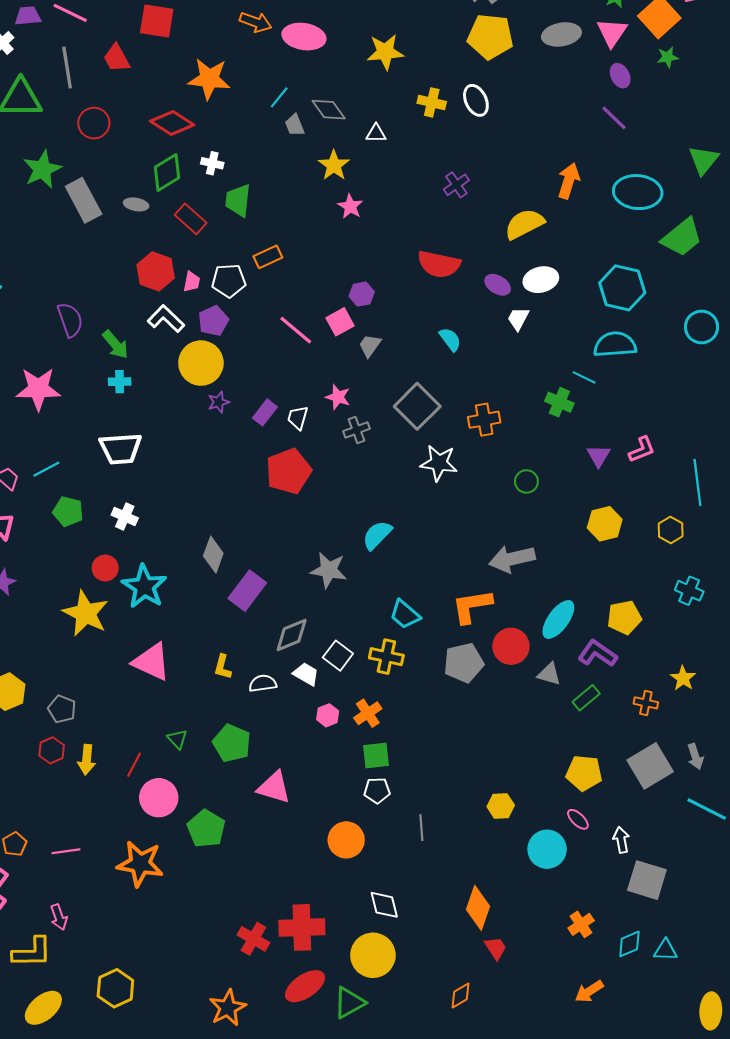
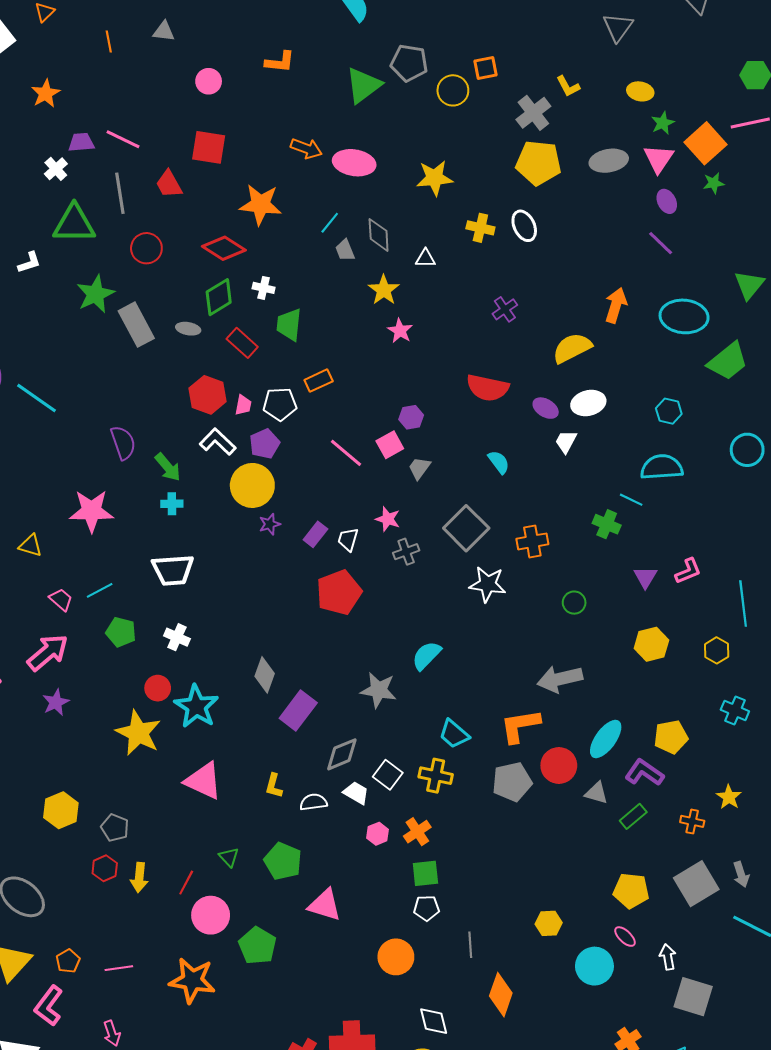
gray diamond: (329, 110) -> (379, 235), turned 32
cyan hexagon: (622, 288) -> (669, 411), size x0.6
orange diamond: (478, 908) -> (501, 995), moved

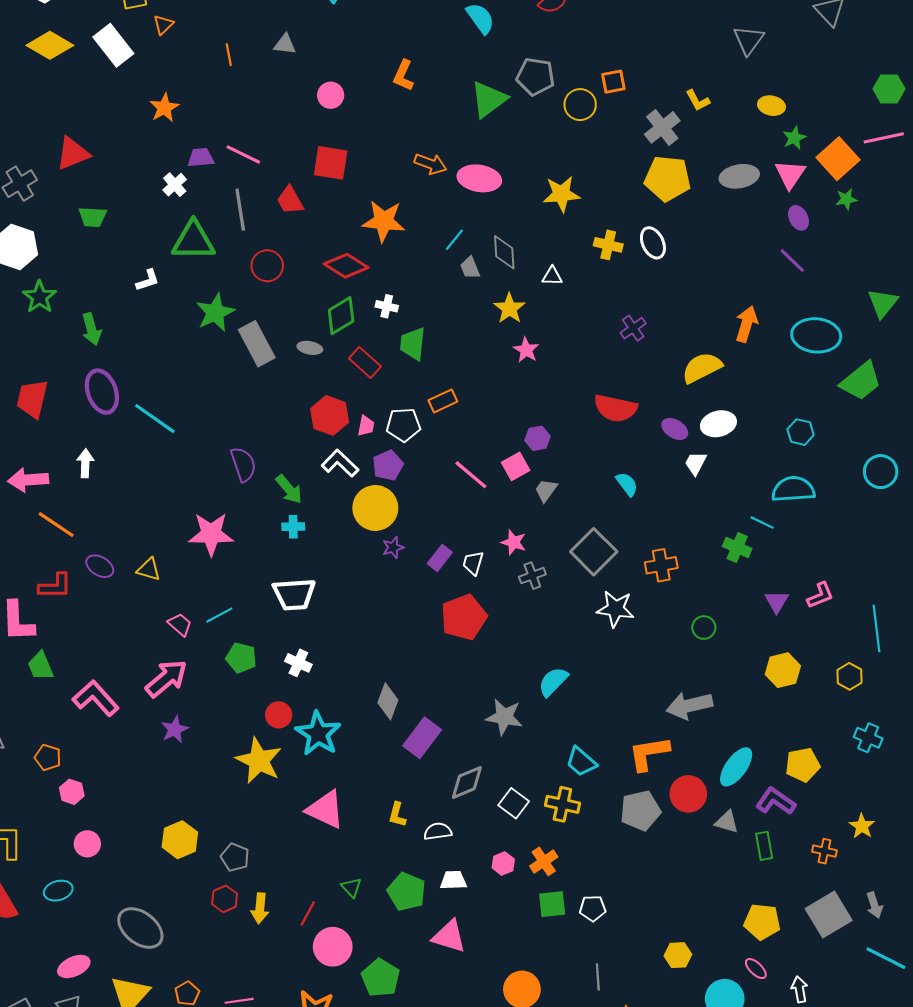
orange L-shape: (280, 62) -> (403, 75), turned 108
white trapezoid: (356, 793) -> (453, 880), moved, turned -32
green rectangle: (633, 816) -> (764, 846), turned -60
white pentagon: (426, 908) -> (593, 908), moved

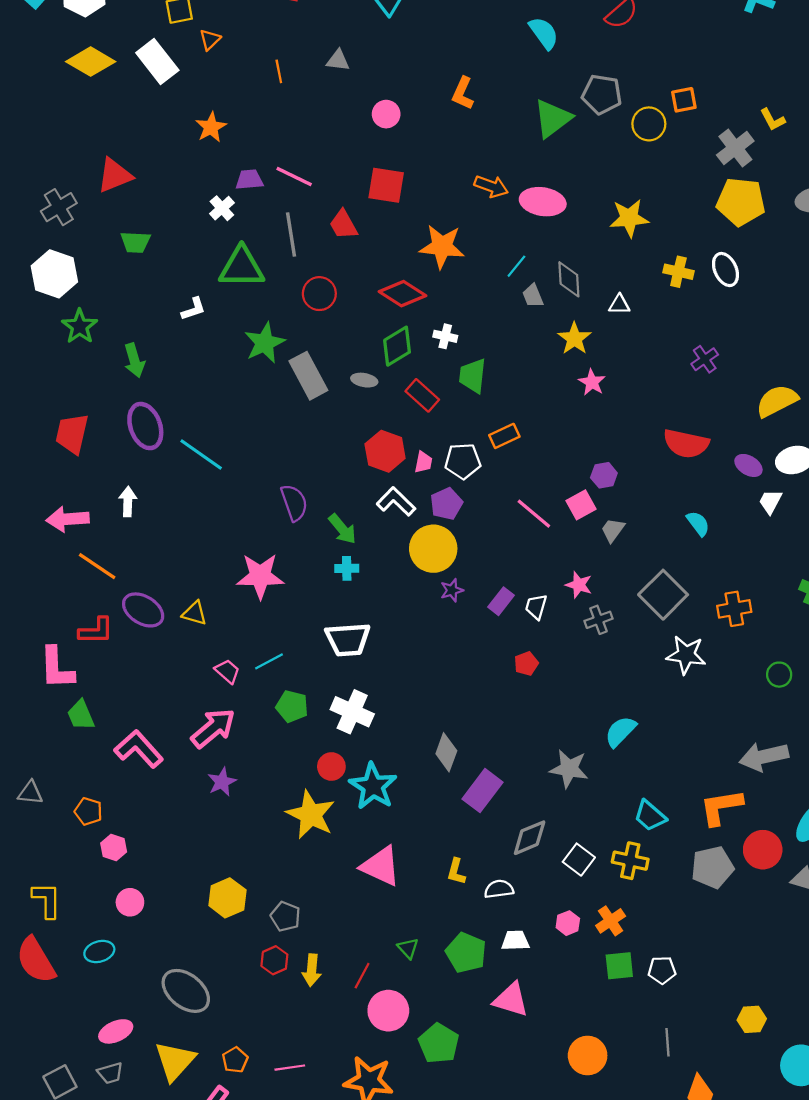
purple ellipse: (100, 566) -> (143, 610), size x1.4
red pentagon: (464, 617) -> (526, 664), size x0.5
white cross: (298, 663) -> (352, 712), size x1.5

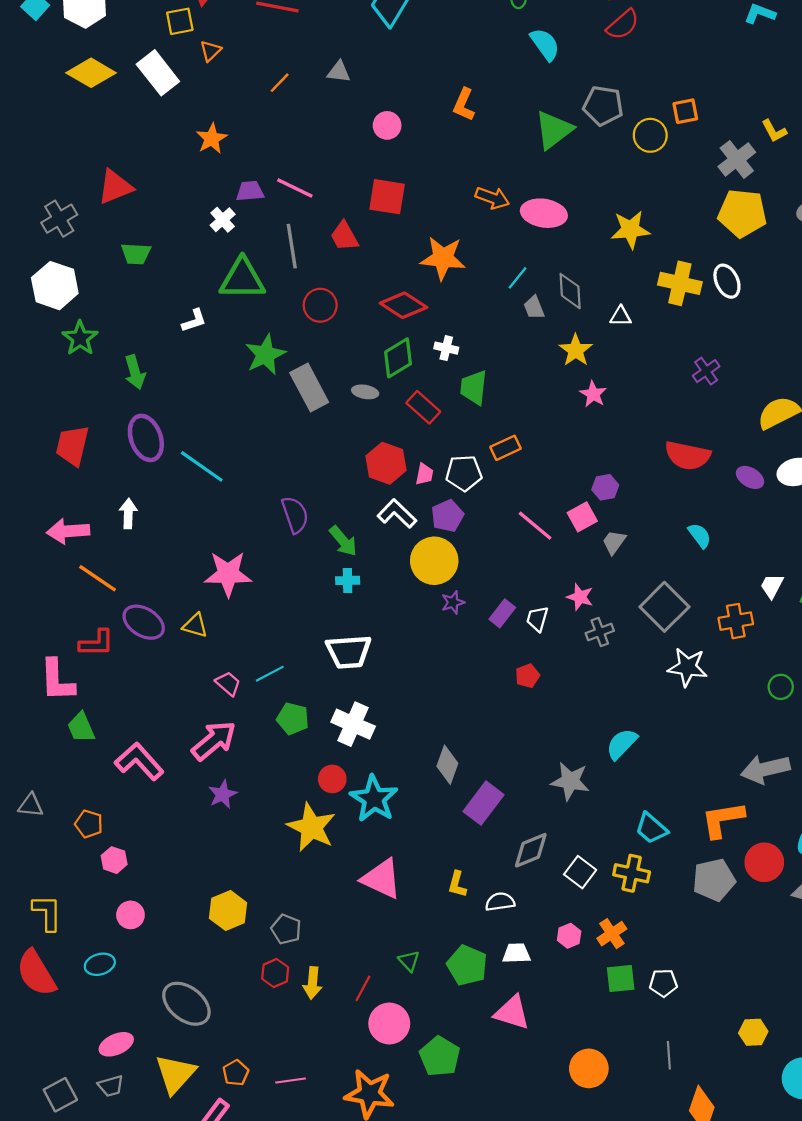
orange line: (279, 71) -> (280, 83), turned 55
yellow cross: (678, 272) -> (680, 283), size x1.4
white trapezoid: (770, 502) -> (772, 586), moved
pink star: (260, 576) -> (228, 574), moved

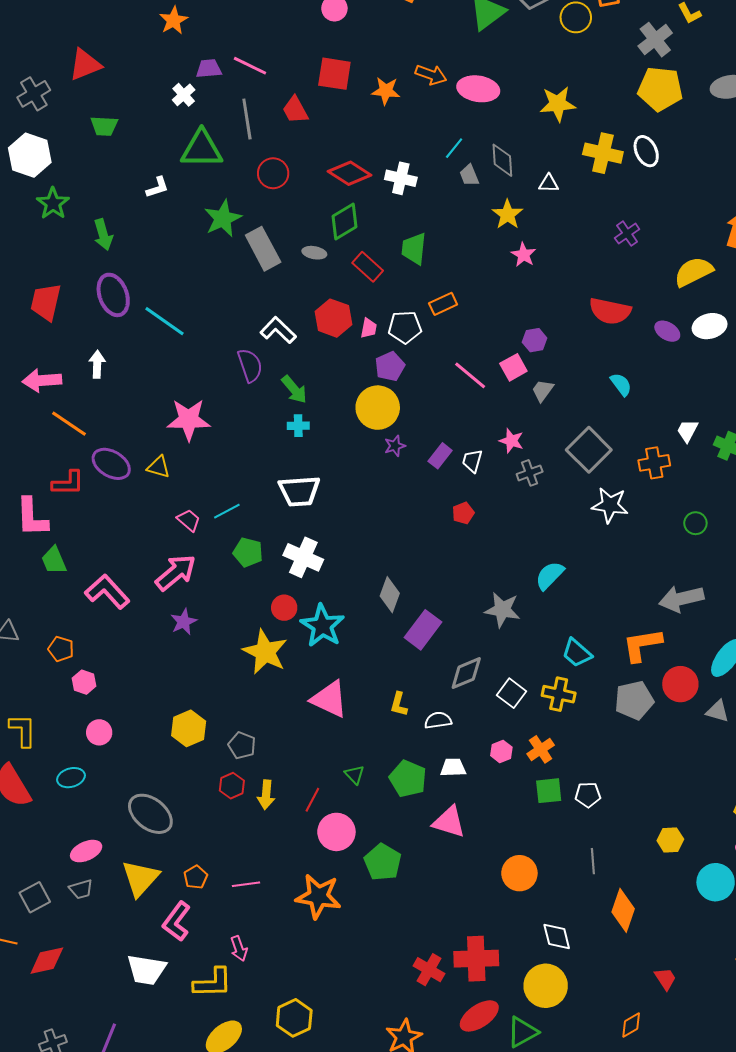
orange star: (443, 258) -> (386, 91), moved, size x0.7
white cross: (446, 348) -> (401, 178), moved, size x1.4
white L-shape: (397, 514) -> (278, 330), moved

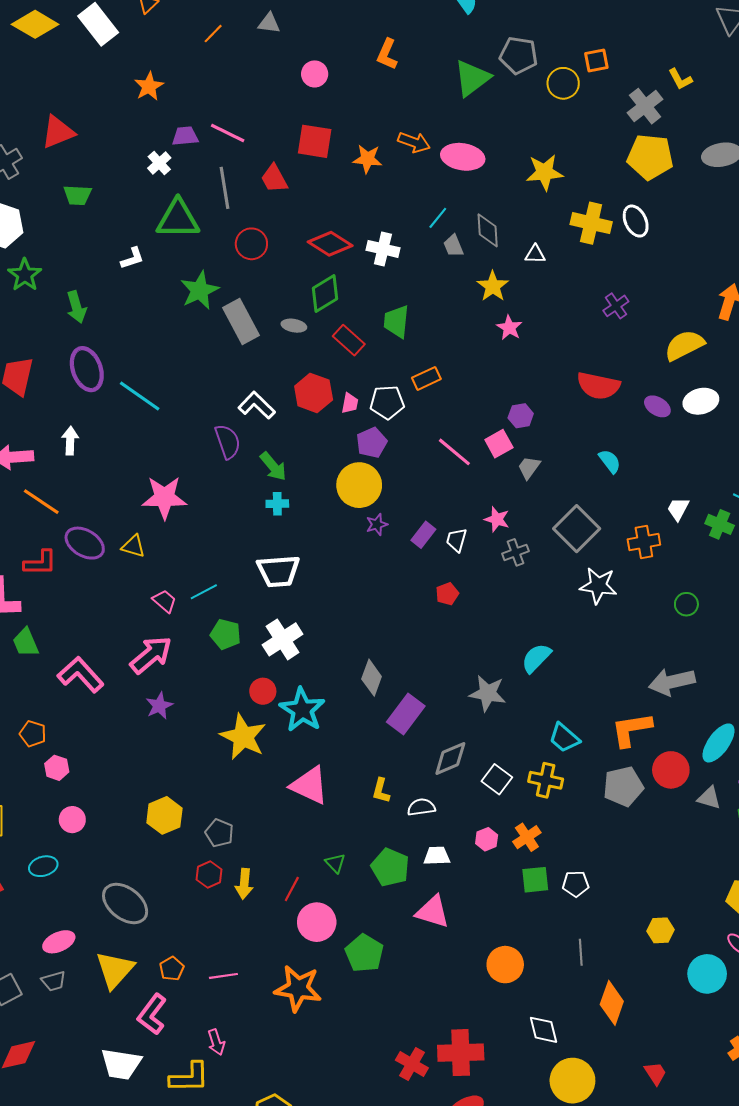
white cross: (303, 557) -> (283, 639), turned 33
yellow circle: (546, 986) -> (572, 1081), moved

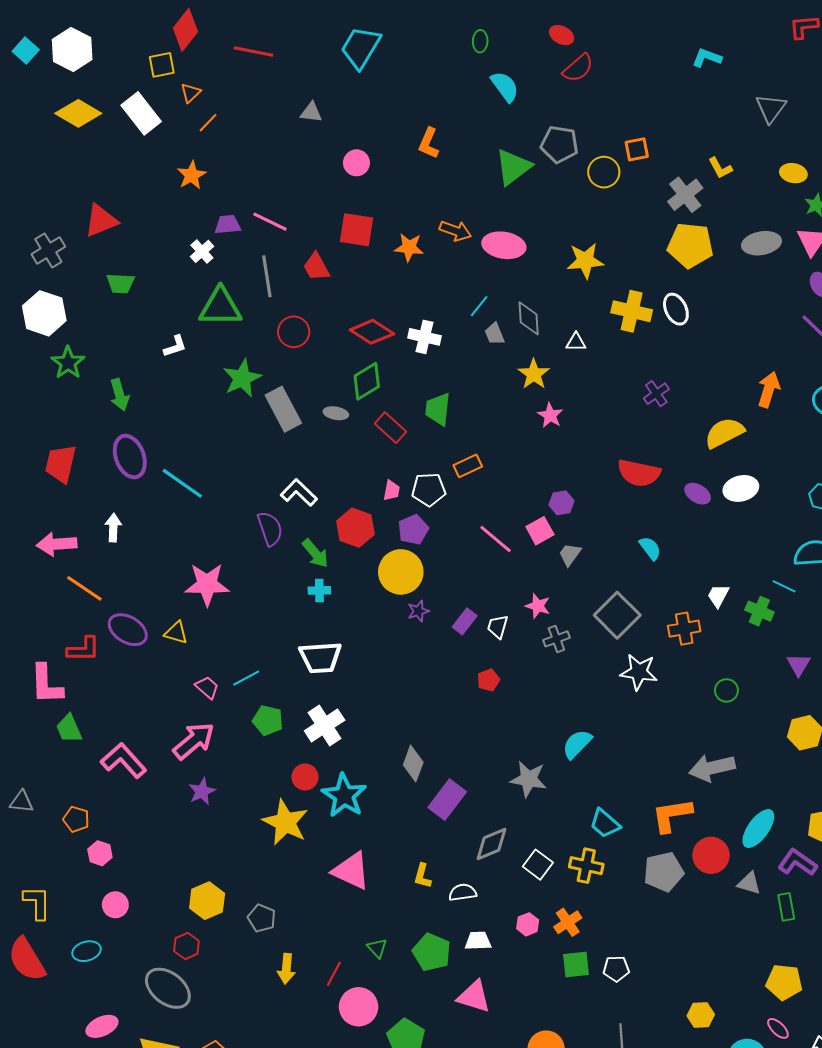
orange line: (213, 34) -> (208, 123), moved
red hexagon: (314, 393) -> (355, 528), moved
red hexagon: (209, 874) -> (186, 946), moved

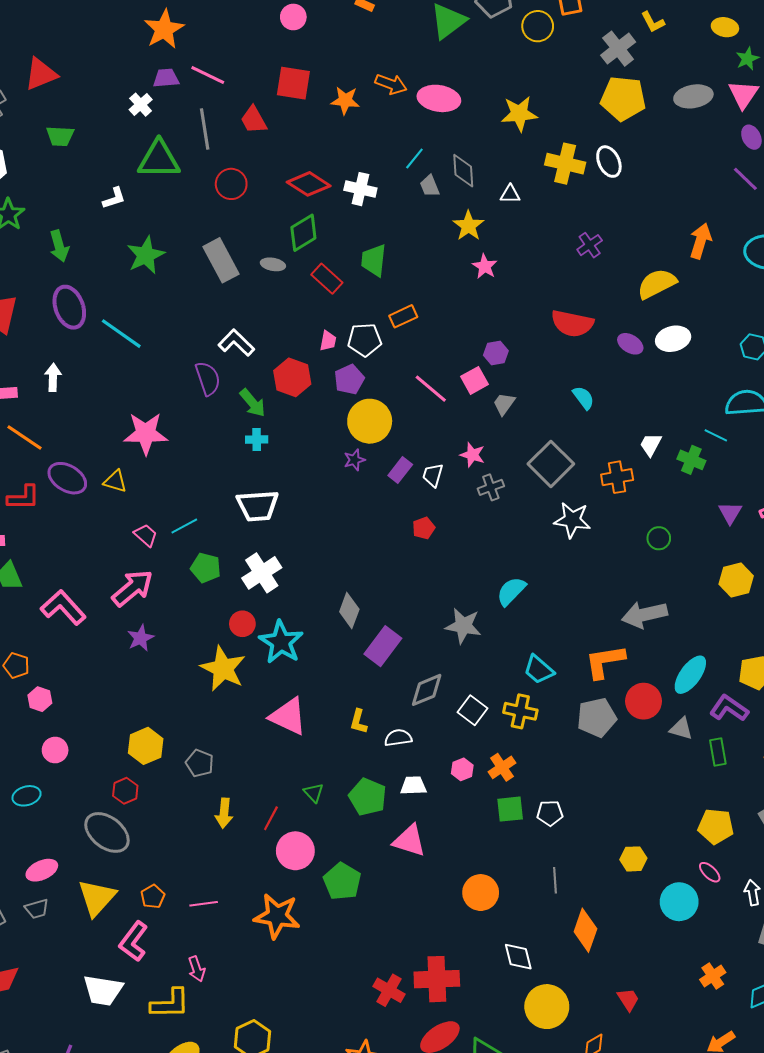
orange star: (192, 175) -> (164, 29), moved, size x1.4
green star: (242, 378) -> (146, 255), moved
yellow circle: (401, 572) -> (370, 421), moved

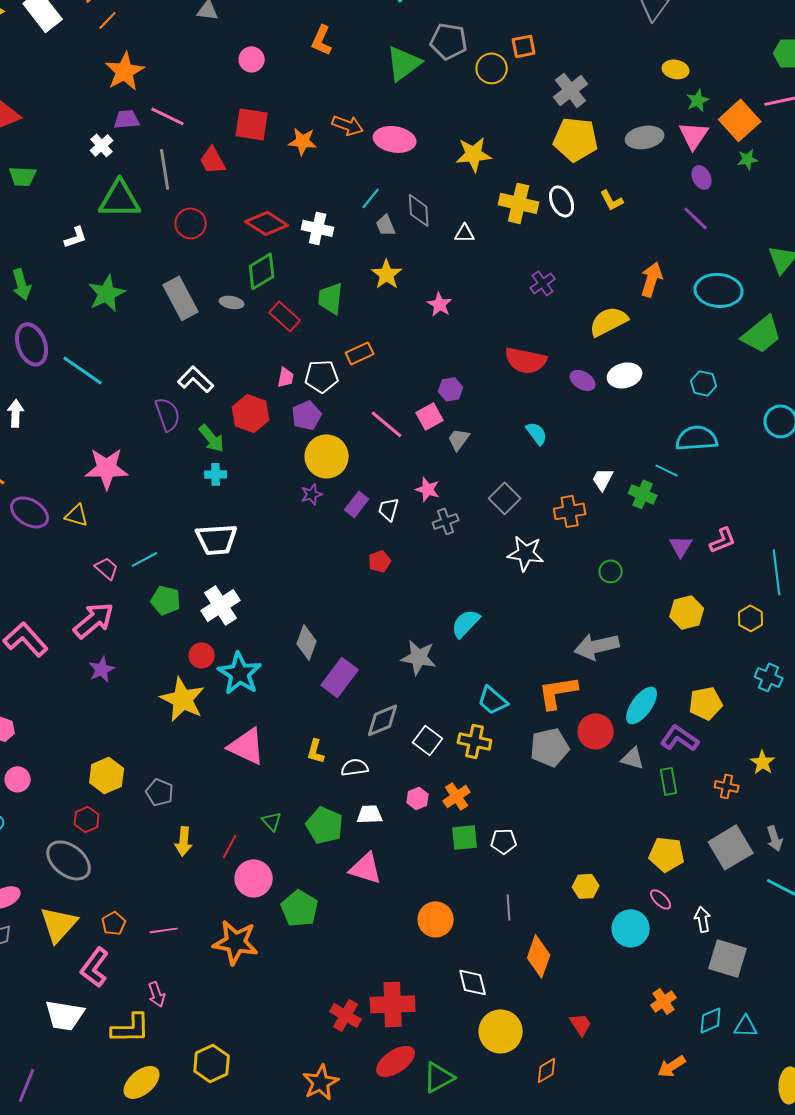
yellow L-shape: (653, 22) -> (612, 200), moved
yellow star: (468, 226) -> (387, 274), moved
gray square: (551, 464) -> (505, 498), size x0.7

